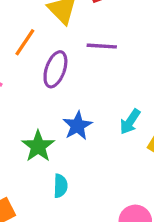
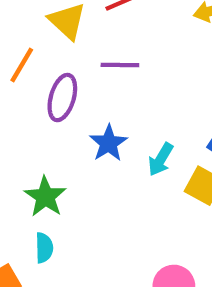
blue star: (77, 126) -> (108, 143), moved
cyan semicircle: (60, 186) -> (44, 248), moved

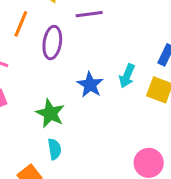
blue star: (108, 143) -> (90, 85), moved

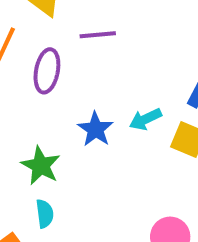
cyan arrow: (127, 76) -> (145, 119), turned 40

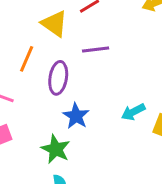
blue star: (96, 129) -> (76, 116), moved

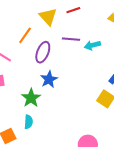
cyan arrow: (133, 112) -> (92, 45), moved

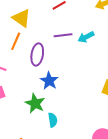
yellow triangle: (48, 17) -> (22, 18), moved
cyan semicircle: (29, 122) -> (53, 120), moved

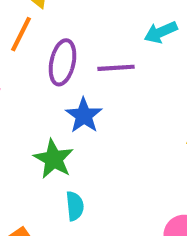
purple line: (63, 35) -> (116, 68), moved
cyan semicircle: (53, 120) -> (75, 206), moved

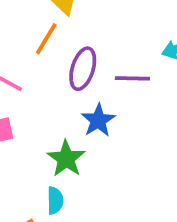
cyan semicircle: (75, 206) -> (55, 200), moved

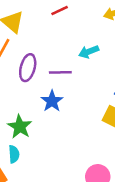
blue star: (98, 120) -> (52, 101), moved

